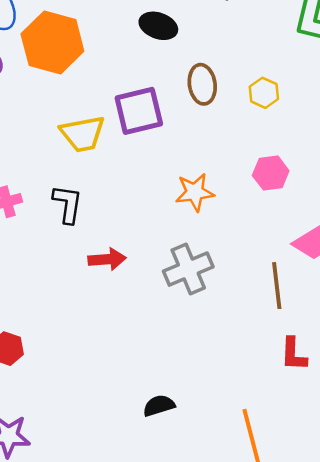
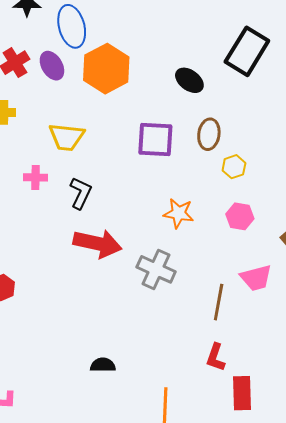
yellow hexagon: (264, 93) -> (234, 167), moved
yellow trapezoid: (83, 134) -> (67, 137), moved
red arrow: (107, 259) -> (98, 243), size x1.6
gray cross: (188, 269) -> (156, 269), turned 30

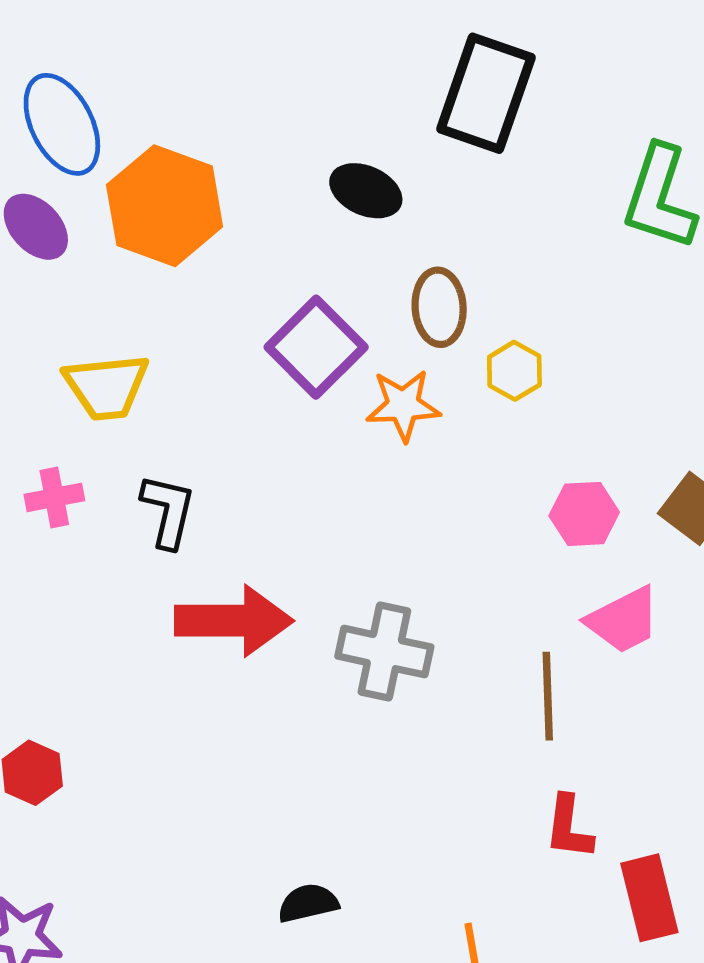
purple square: (155, 140) -> (316, 347), turned -36
orange star: (179, 213) -> (403, 405), moved
pink hexagon: (240, 216) -> (584, 514), moved

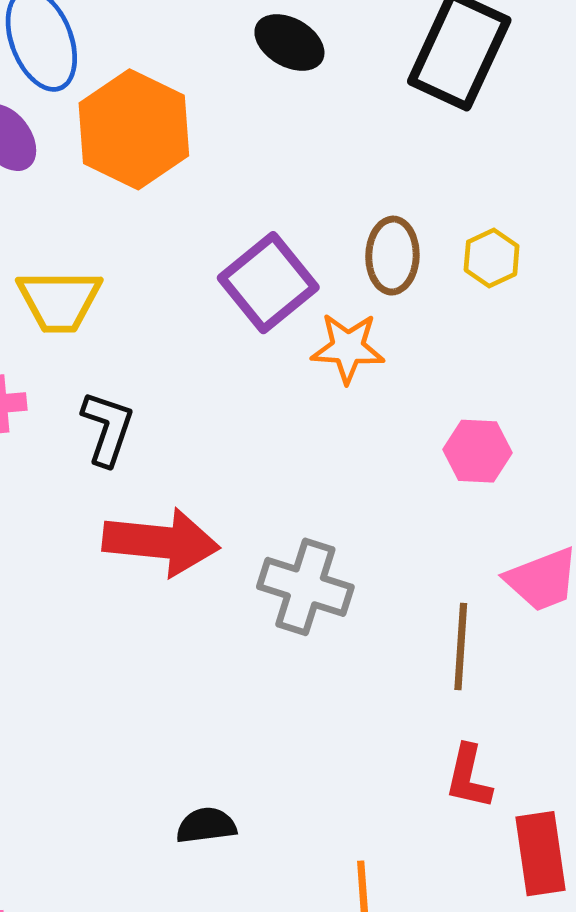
black ellipse: (366, 191) -> (289, 43), moved
yellow hexagon: (514, 371) -> (492, 258), moved
pink hexagon: (584, 514) -> (477, 451), moved

